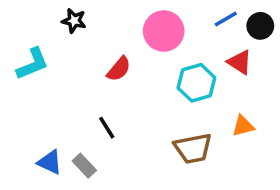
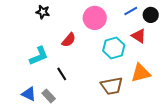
cyan L-shape: (33, 64) -> (39, 56), moved
orange triangle: (243, 126) -> (141, 73), size x1.5

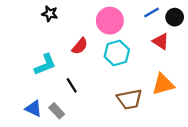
cyan hexagon: (114, 48) -> (117, 53), moved

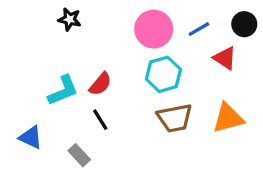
blue line: (152, 13) -> (199, 29), moved
red semicircle: (80, 46) -> (100, 84), moved
brown trapezoid: (130, 99) -> (175, 118), moved
blue triangle: (34, 109) -> (31, 137), moved

